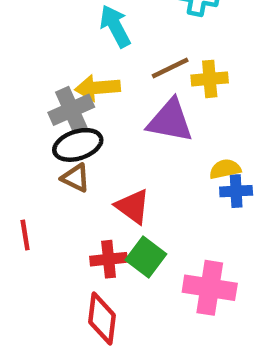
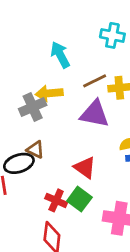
black ellipse: (78, 145) -> (19, 163), moved
red triangle: (133, 206) -> (85, 167), moved
red cross: (109, 259) -> (56, 200), turned 30

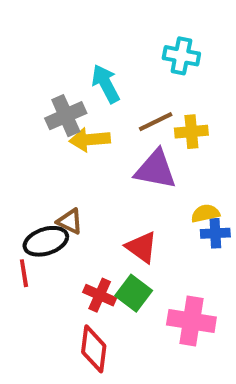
gray cross: (33, 107) -> (66, 116), moved

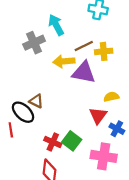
yellow arrow: (90, 140) -> (64, 61), moved
blue cross: (215, 233) -> (117, 129), moved, turned 32
black ellipse: (46, 241) -> (23, 112), turned 60
red triangle: (142, 247) -> (98, 116), moved, turned 30

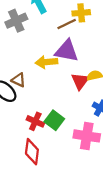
yellow cross: (104, 51) -> (81, 13), moved
yellow arrow: (64, 61) -> (46, 62), moved
red triangle: (98, 116) -> (80, 81), moved

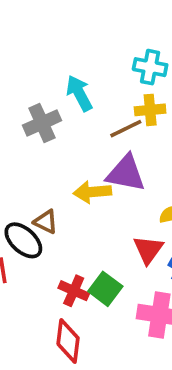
red triangle: (80, 81) -> (148, 250), moved

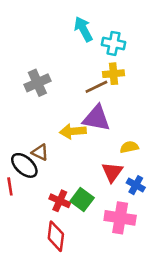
cyan arrow: (79, 93) -> (83, 29), moved

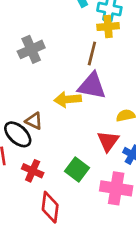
yellow cross: (114, 74) -> (108, 27), moved
brown line: (96, 87) -> (92, 53), turned -50
red cross: (60, 201) -> (33, 171), moved

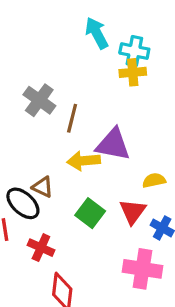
gray cross: (31, 49) -> (39, 100), turned -30
brown line: (92, 53) -> (72, 118), moved
green square: (77, 169) -> (90, 213), moved

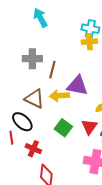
cyan arrow: (97, 33) -> (40, 18), moved
gray cross: (39, 100) -> (32, 59), turned -36
brown triangle: (43, 187) -> (34, 99), moved, size x1.5

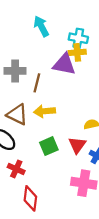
cyan arrow: (40, 18) -> (41, 26), moved
purple triangle: (77, 86) -> (64, 64), moved
green square: (63, 128) -> (49, 146), turned 30

